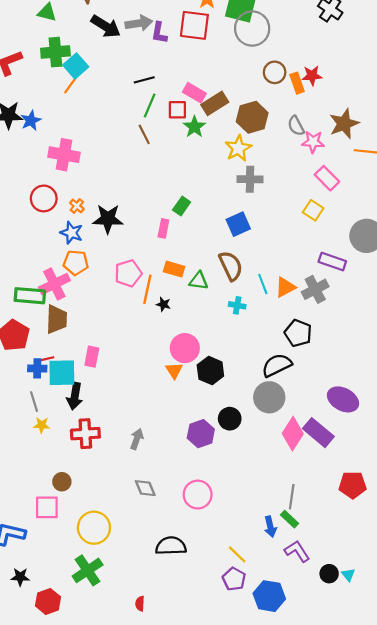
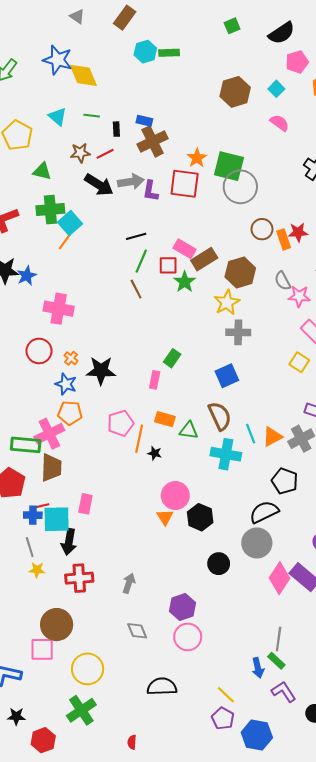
cyan cross: (237, 305) -> (226, 454), size x1.8
purple hexagon: (201, 434) -> (183, 607), moved
brown circle: (62, 482) -> (57, 625), size x1.8

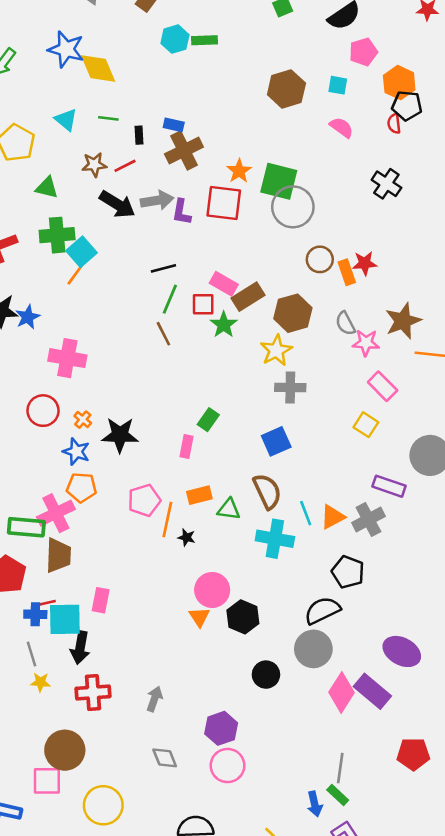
cyan square: (276, 89) -> (338, 85), turned -35
orange rectangle: (165, 419) -> (199, 495), turned -30

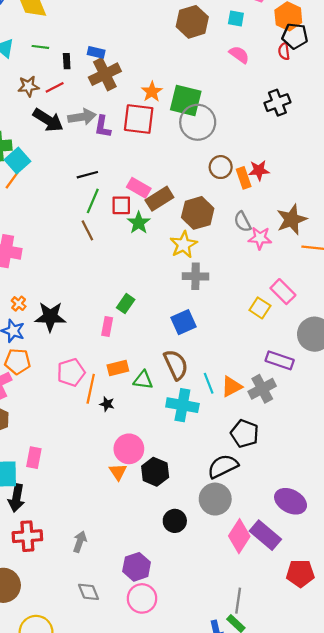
black cross: (386, 184) -> (277, 103), turned 35
pink rectangle: (383, 386) -> (283, 292), moved
red pentagon: (413, 754) -> (300, 573), moved

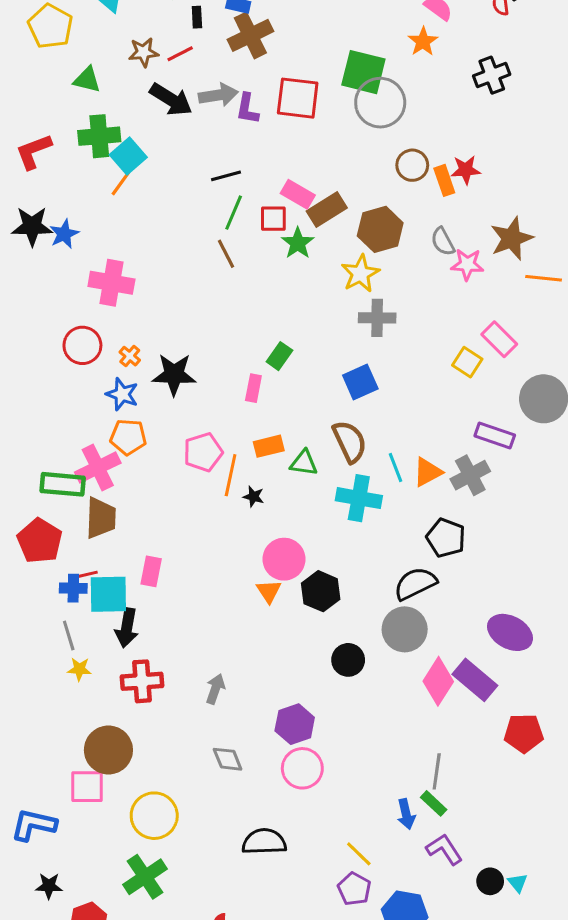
orange star: (152, 92) -> (423, 42), moved

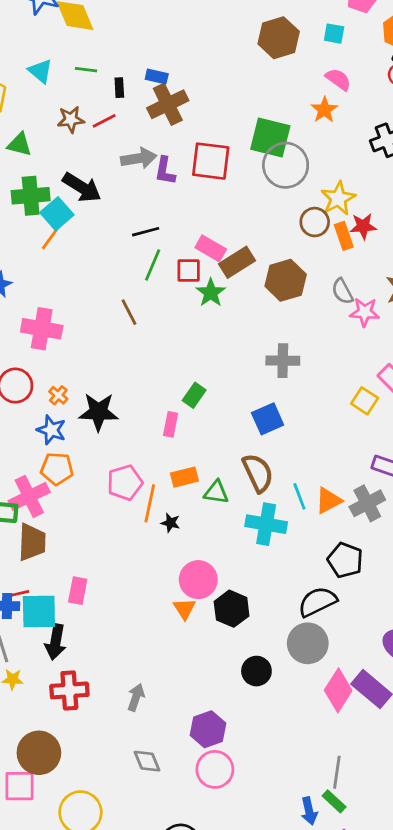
black arrow: (171, 100) -> (82, 187), moved
brown line: (226, 254) -> (129, 312), moved
yellow star: (360, 274) -> (338, 198), moved

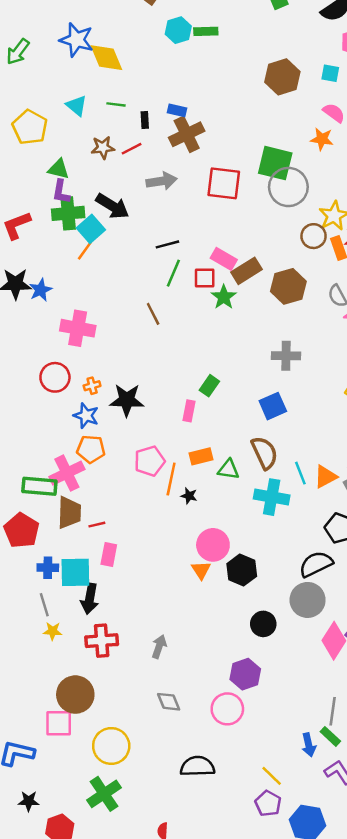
orange star: (324, 110) -> (322, 139), turned -30
purple L-shape: (165, 171) -> (61, 192), moved
orange cross: (58, 395) -> (92, 386), turned 35
red line: (20, 593) -> (97, 525), moved
purple hexagon: (208, 729) -> (245, 674), moved

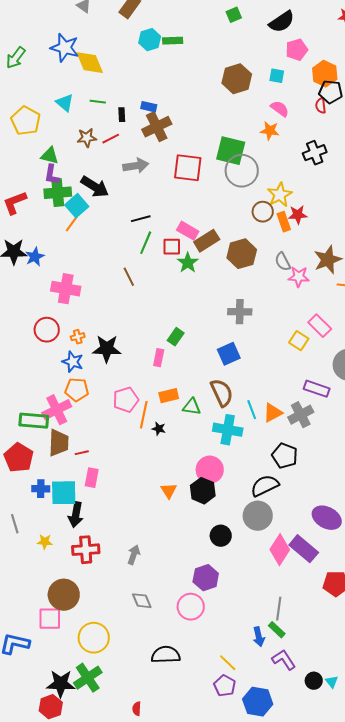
pink circle: (213, 545) -> (210, 470), moved
gray line: (44, 605) -> (15, 524), moved
black star: (29, 801) -> (61, 684), moved, size x1.6

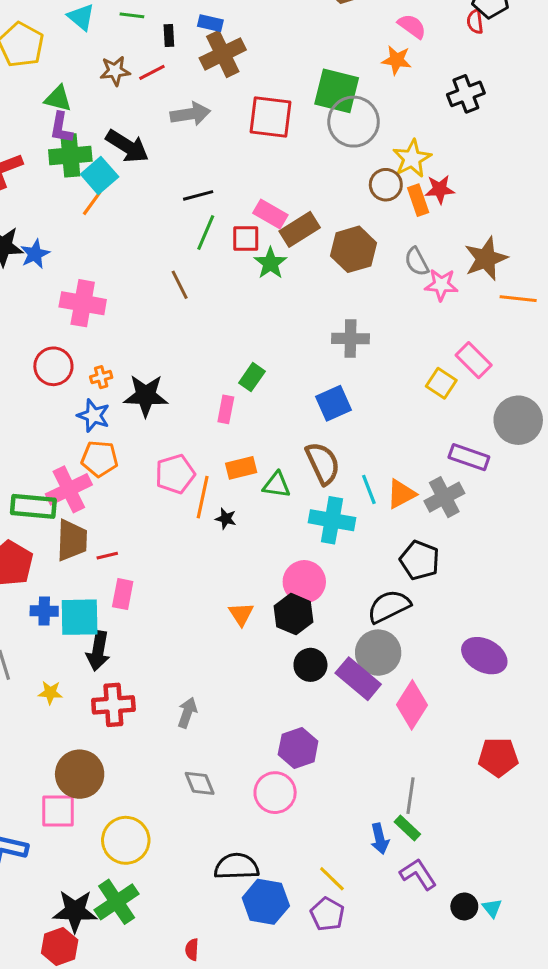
black circle: (221, 536) -> (310, 665), moved
purple rectangle: (304, 549) -> (358, 679), moved
blue hexagon: (258, 702) -> (266, 902), moved

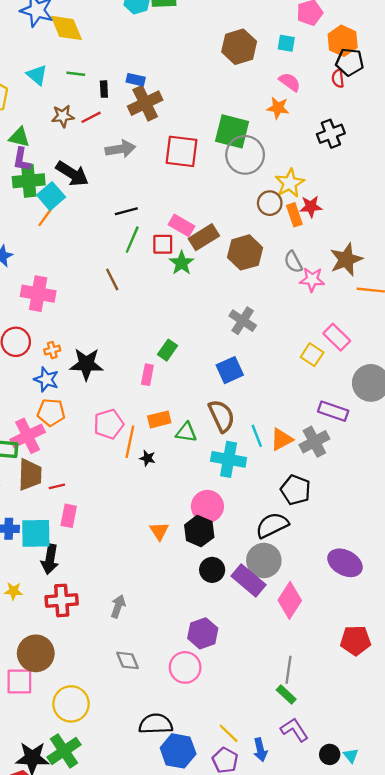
gray cross: (350, 339) -> (243, 321), turned 32
blue arrow: (380, 839) -> (260, 750), moved

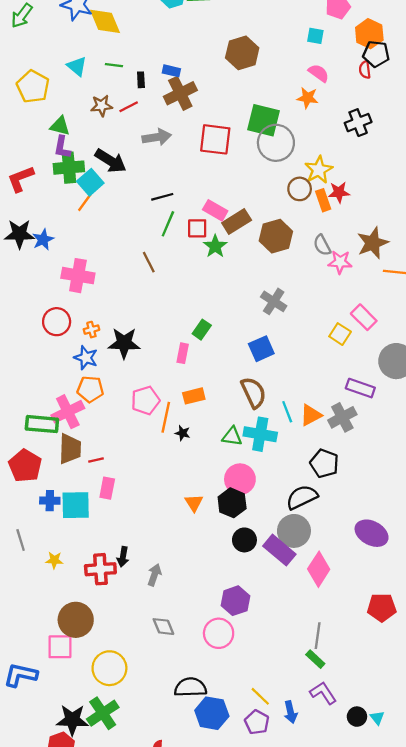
brown hexagon: (239, 47) -> (242, 53), moved
green triangle: (186, 432) -> (232, 436), moved
black arrow: (50, 559) -> (123, 557), moved, size x0.7

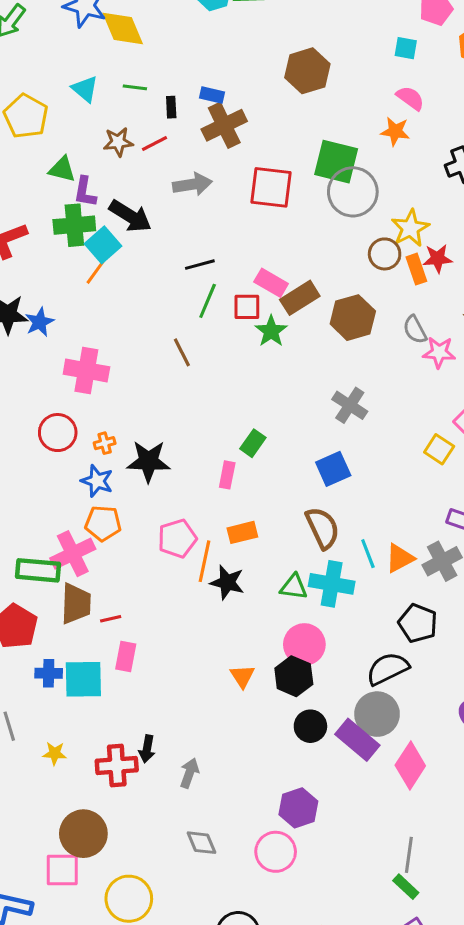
purple L-shape: (62, 147) -> (85, 192), moved
black star: (183, 433) -> (227, 582), size x1.6

